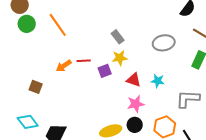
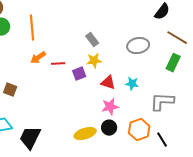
orange line: (58, 25) -> (32, 28), turned 30
orange arrow: (64, 66) -> (38, 58), moved

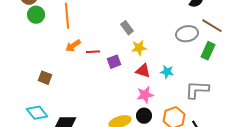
gray ellipse: (138, 46) -> (187, 34), moved
yellow star: (94, 61) -> (139, 48), moved

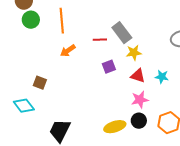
gray rectangle: (127, 28) -> (122, 33), size x1.5
red line: (93, 52) -> (100, 40), moved
cyan diamond: (37, 113) -> (24, 106), moved

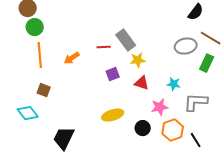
orange line: (62, 21) -> (40, 55), moved
cyan star: (162, 77) -> (174, 84), moved
pink star: (140, 100) -> (160, 107), moved
yellow ellipse: (115, 127) -> (113, 115), moved

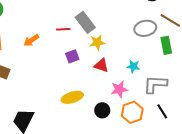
green rectangle: (207, 63) -> (166, 45), turned -36
black line: (196, 140) -> (162, 111), moved

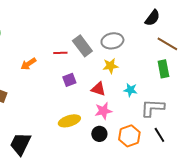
gray ellipse: (145, 28) -> (112, 41), moved
yellow star: (97, 42) -> (110, 66), moved
pink star: (119, 89) -> (103, 111), moved

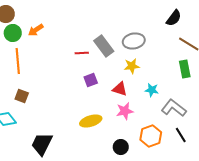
orange arrow: (28, 64) -> (36, 30), moved
gray L-shape: (152, 108) -> (174, 108), turned 35
black circle: (99, 134) -> (121, 147), moved

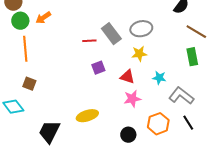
yellow ellipse: (91, 121) -> (87, 116), moved

